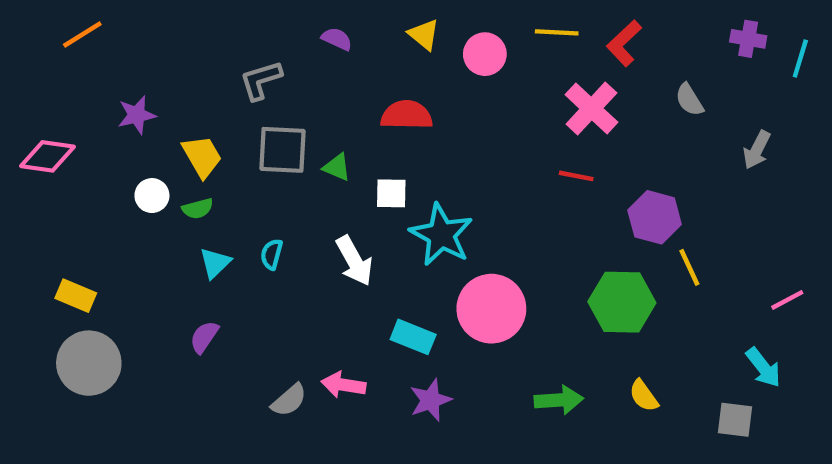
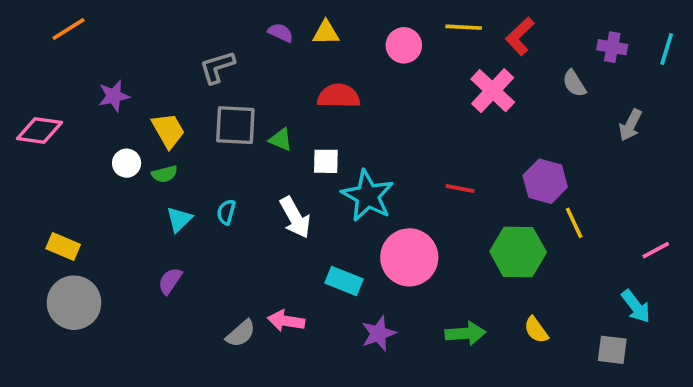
yellow triangle: (424, 35) -> (326, 33), moved, turned -40
purple cross: (748, 39) -> (612, 47), moved
red line: (576, 176) -> (460, 188), moved
purple star: (430, 400) -> (378, 333), moved

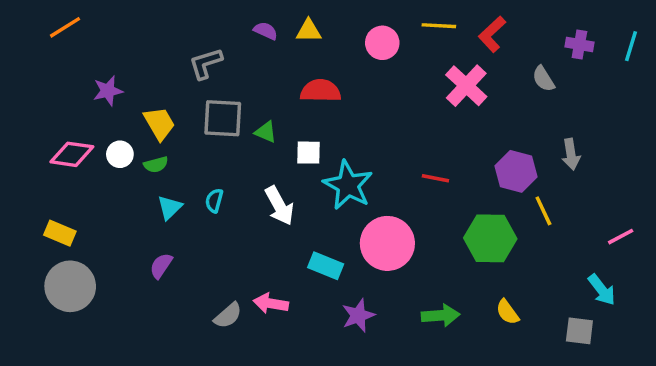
gray arrow: (630, 125) -> (571, 154), moved, turned -36
pink diamond: (40, 131) -> (72, 154), moved

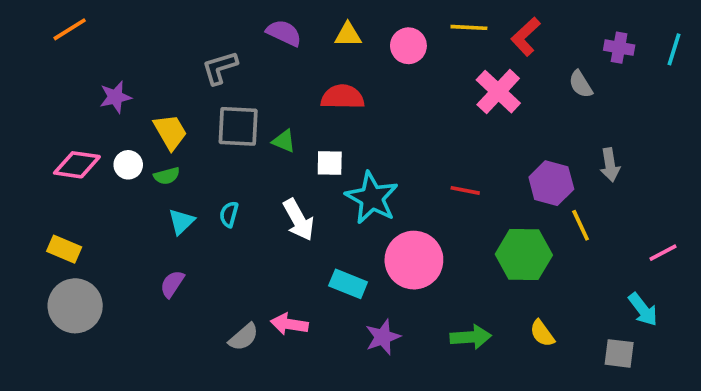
purple semicircle: (266, 31) -> (284, 33), size x1.4
yellow triangle: (309, 31) -> (348, 35), moved

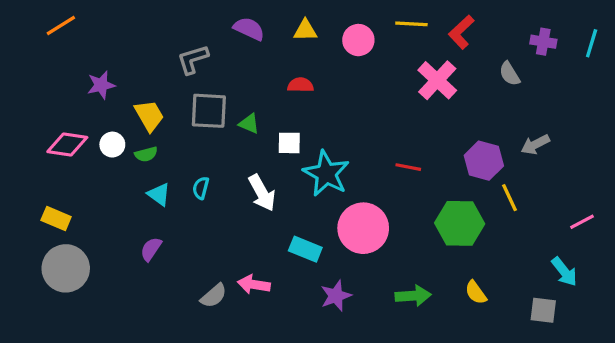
red semicircle: (343, 97) -> (300, 85), size x0.7
gray arrow: (610, 165) -> (535, 145), turned 72
cyan triangle: (181, 222) -> (159, 194), turned -40

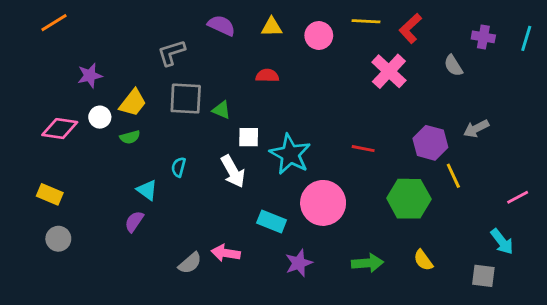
yellow trapezoid: (149, 116) -> (133, 103), turned 68
white square: (289, 143) -> (249, 137), moved
white circle: (112, 145) -> (100, 117), moved
cyan triangle: (159, 194) -> (147, 190), moved
gray circle: (66, 268) -> (58, 239), size x0.6

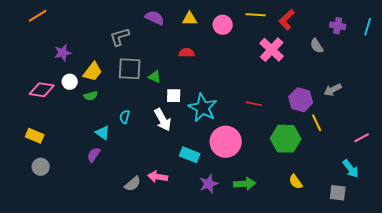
green arrow: (367, 263) -> (245, 184), moved

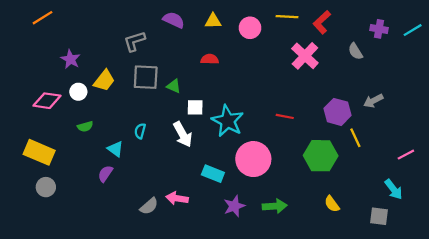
cyan line: (368, 27) -> (413, 30), turned 42
purple star: (63, 53) -> (71, 59), turned -30
green semicircle: (91, 96) -> (85, 126), moved
yellow rectangle: (35, 136) -> (39, 152), size x1.5

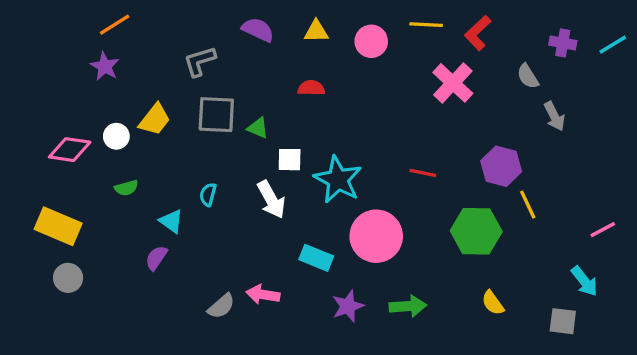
orange line: (42, 18) -> (115, 25), moved
purple star: (71, 59) -> (105, 66), moved
gray arrow: (373, 101) -> (554, 116), moved, turned -90

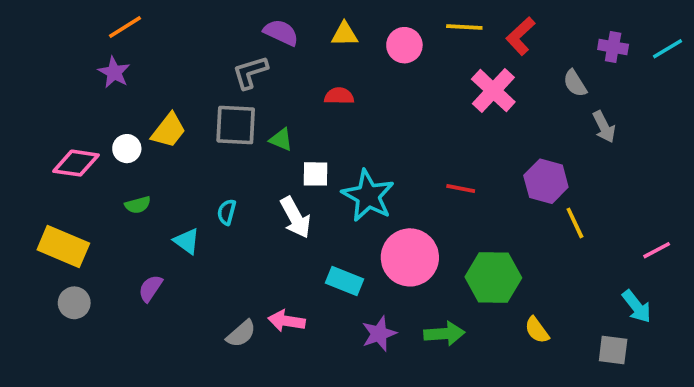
gray L-shape: (200, 61) -> (250, 72), moved
green hexagon: (476, 231) -> (493, 277), moved
purple semicircle: (156, 258) -> (150, 288), moved

